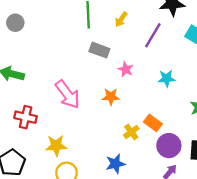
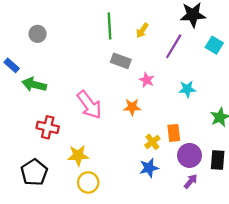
orange rectangle: (153, 123) -> (174, 133), turned 48
blue star: (115, 164) -> (149, 168), moved

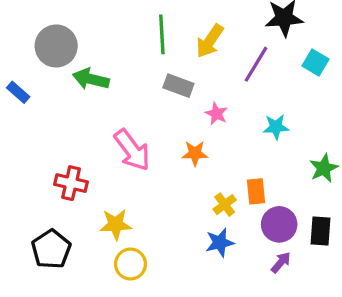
yellow arrow: (142, 30) -> (210, 41), size x1.5
gray circle: (38, 34) -> (56, 46), size x1.6
green arrow: (34, 85) -> (91, 79), moved

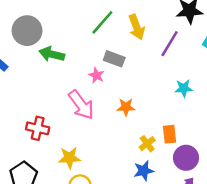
green line: (162, 34) -> (102, 22), turned 44
yellow arrow: (210, 41) -> (137, 27), turned -55
pink star: (216, 114) -> (97, 75), moved

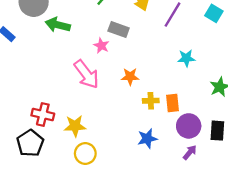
red cross: (38, 128) -> (43, 114), moved
yellow cross: (147, 144) -> (151, 101), moved, turned 35

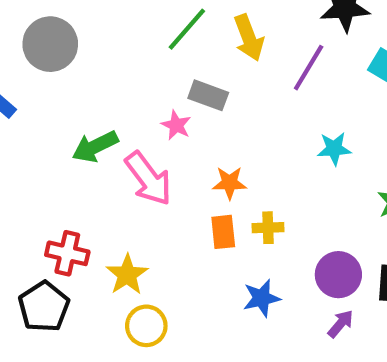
green arrow: (58, 25) -> (95, 147), moved, turned -40
orange rectangle: (173, 103) -> (223, 232), moved
yellow star: (75, 126) -> (127, 275), turned -30

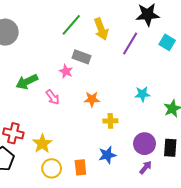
cyan star: (334, 149) -> (142, 94), moved
pink arrow: (148, 179) -> (53, 97), size x0.6
orange rectangle: (223, 232) -> (80, 167), moved

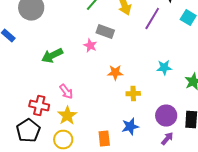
pink arrow: (53, 97) -> (66, 92), moved
yellow circle: (52, 168) -> (63, 140), moved

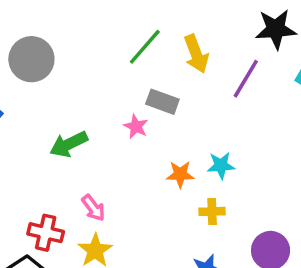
cyan star: (164, 68) -> (221, 165), moved

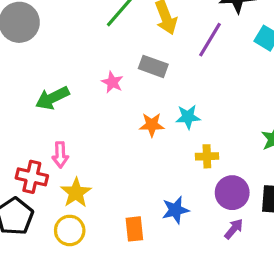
gray rectangle: (162, 102) -> (153, 66), moved
pink arrow: (93, 208) -> (60, 155), moved, turned 35
yellow cross: (212, 211) -> (207, 156), moved

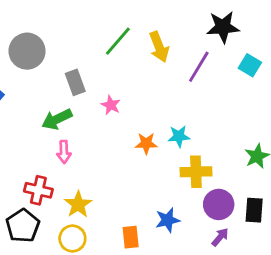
gray rectangle: (153, 66) -> (75, 82), moved, turned 50
pink arrow: (60, 155) -> (64, 152), moved
yellow cross: (207, 156) -> (196, 172), size x1.5

